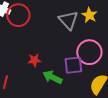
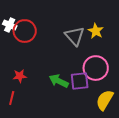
red star: (34, 60) -> (20, 76), moved
green arrow: (52, 77) -> (59, 81), moved

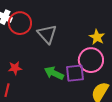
yellow star: (96, 31) -> (97, 37), moved
gray triangle: (75, 36) -> (47, 34), moved

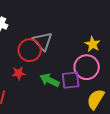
red circle: (20, 23) -> (30, 50), moved
red star: (15, 68) -> (19, 73), moved

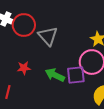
red circle: (30, 50) -> (24, 25), moved

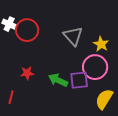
gray triangle: (48, 36) -> (73, 36), moved

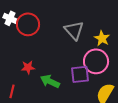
green arrow: (58, 80) -> (50, 81), moved

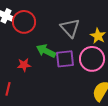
purple square: (80, 74) -> (65, 59), moved
green arrow: (50, 81) -> (46, 51), moved

